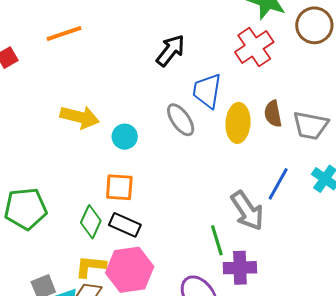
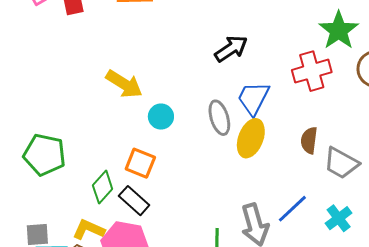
yellow ellipse: (238, 123) -> (251, 138), moved

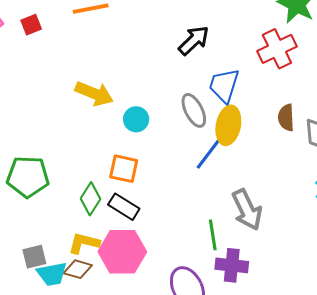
blue line: (292, 209) -> (208, 154), moved

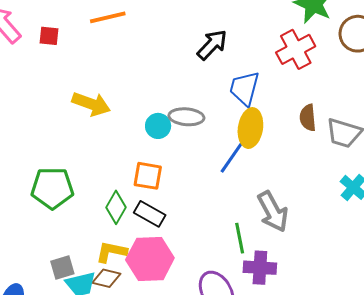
red square: (31, 25) -> (49, 36), turned 30
yellow arrow: (94, 94) -> (91, 104), moved
gray ellipse: (194, 110) -> (186, 117), moved, turned -56

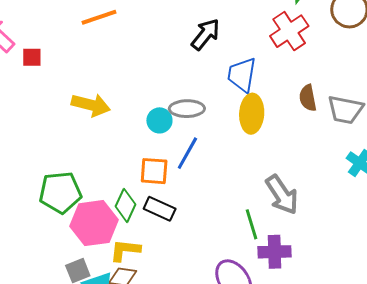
red square: (49, 36) -> (32, 57), moved
blue line: (232, 158) -> (187, 153), moved
pink hexagon: (150, 259) -> (94, 223), moved

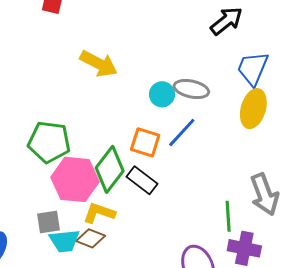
green diamond: (125, 205) -> (110, 169), size x1.4

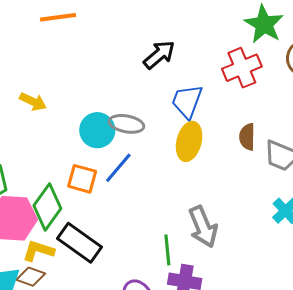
yellow arrow: (99, 64) -> (33, 102), size x0.7
cyan circle: (162, 94) -> (97, 130), size x1.4
black rectangle: (142, 180) -> (80, 243), moved, size x1.4

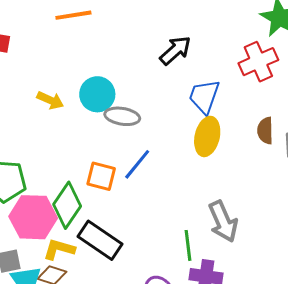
gray ellipse: (126, 124) -> (122, 116), moved
cyan circle: (97, 130) -> (97, 94), moved

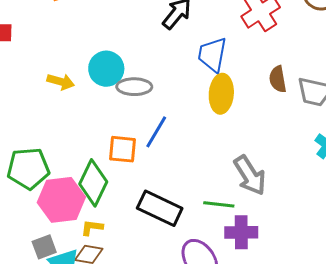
black rectangle: (100, 240) -> (160, 208), moved
green line: (188, 245) -> (219, 204), turned -68
yellow L-shape: (59, 249) -> (92, 228), size x0.7

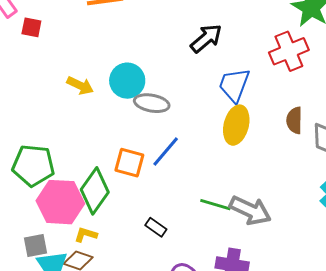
gray arrow: (250, 175) -> (250, 210), turned -42
green line: (219, 204) -> (215, 205), moved
black rectangle: (160, 208) -> (156, 227), size x0.5

